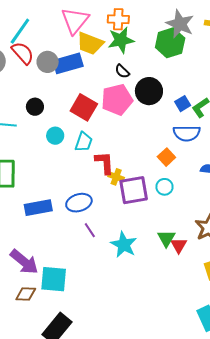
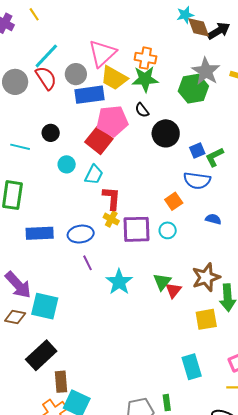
gray circle: (48, 62) -> (76, 74), moved
pink pentagon: (117, 100) -> (112, 121), moved
yellow cross: (116, 177) -> (111, 219), moved

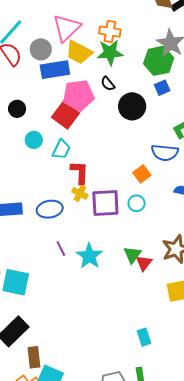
blue square: (197, 151) -> (162, 88), moved
purple line: (87, 263) -> (61, 249), moved
cyan rectangle: (192, 367) -> (144, 337), moved, size x0.7

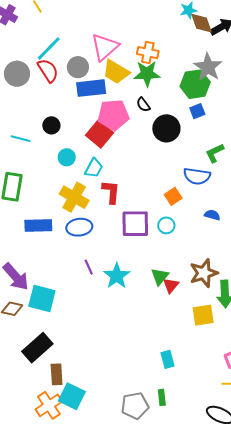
yellow cross: (80, 193) -> (74, 197), moved, size x1.8

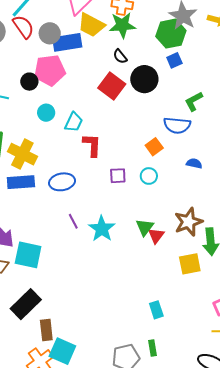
gray circle: (78, 67) -> (50, 33), moved
pink pentagon: (113, 115) -> (50, 70), moved
red square: (100, 134) -> (112, 86), moved
yellow cross: (74, 197) -> (22, 154), moved
purple square: (135, 224) -> (118, 176), size x0.6

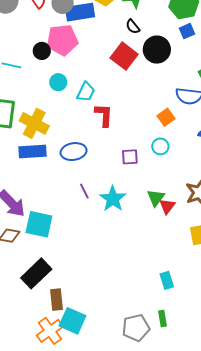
purple square: (118, 176) -> (130, 157), moved

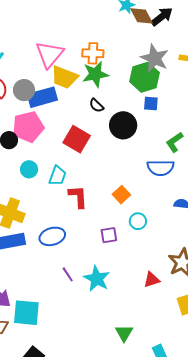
blue square: (187, 31) -> (151, 104), turned 35
red square: (124, 56) -> (77, 139), moved
orange square: (166, 117) -> (121, 195), moved
green triangle: (156, 198) -> (124, 333), moved
red triangle: (167, 206) -> (152, 280), turned 42

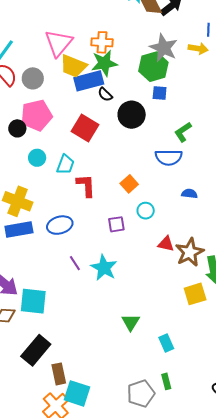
blue rectangle: (42, 97) -> (89, 81), moved
red triangle: (152, 280) -> (166, 244), moved, turned 30

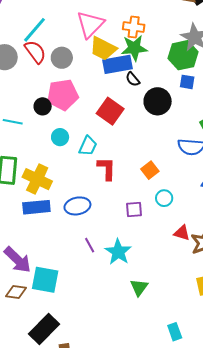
green triangle: (131, 322) -> (139, 287), moved

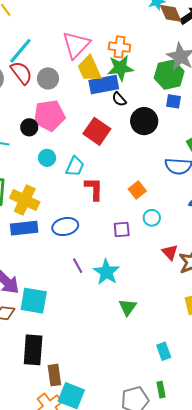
yellow trapezoid: (103, 48) -> (89, 69), turned 40
red triangle: (182, 233) -> (170, 252), turned 30
black rectangle: (44, 329) -> (33, 350), turned -40

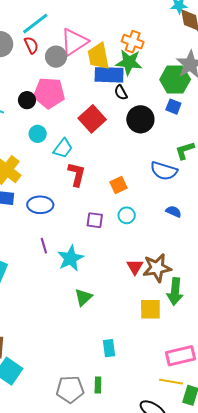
pink triangle: (76, 45) -> (74, 42), moved
red semicircle: (21, 73) -> (31, 45), size x0.7
red triangle: (170, 252) -> (135, 267), moved

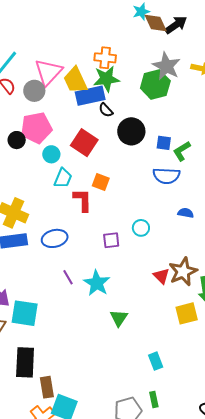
blue square: (173, 107) -> (164, 143), moved
cyan circle: (38, 134) -> (51, 154), moved
orange square: (119, 185) -> (101, 182), moved, turned -30

